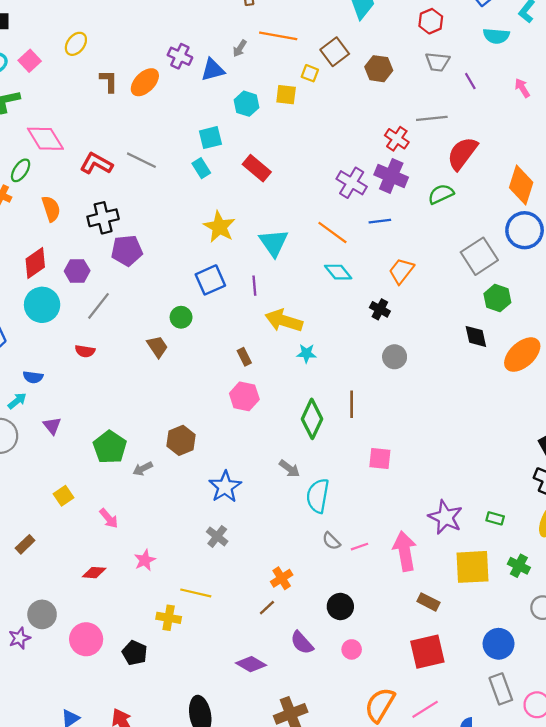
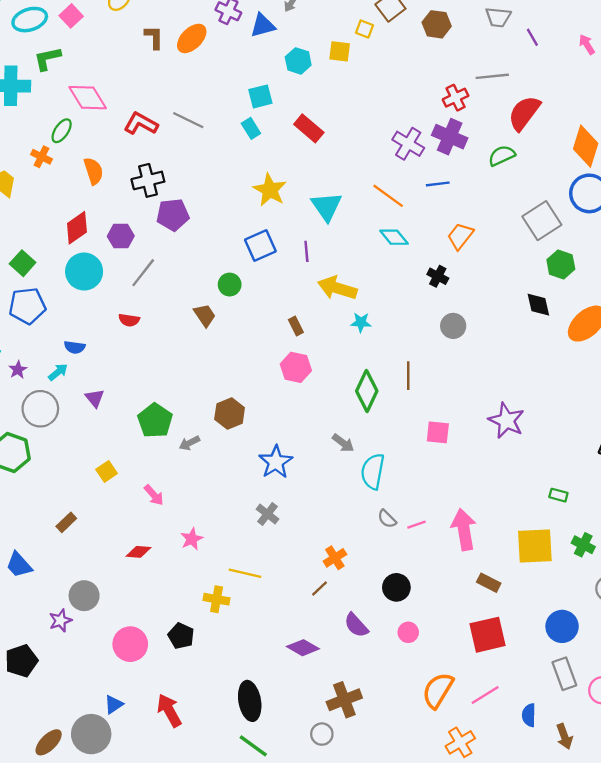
red cross: (397, 139) -> (456, 98), turned 30
purple star: (445, 517) -> (506, 421), moved
pink circle: (86, 639) -> (130, 644), moved

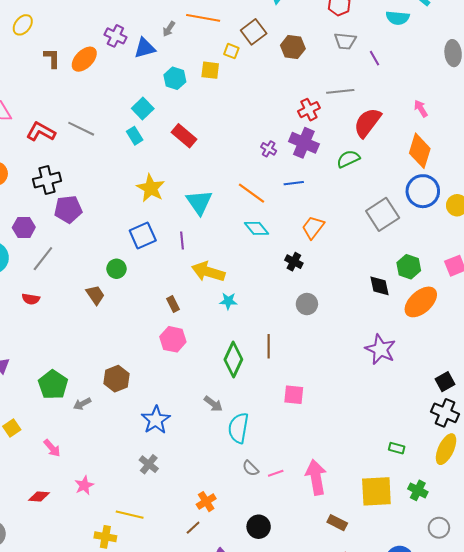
pink arrow: (587, 44) -> (421, 109), moved
cyan square: (260, 96) -> (143, 109), turned -30
purple cross: (408, 144) -> (269, 149), size x0.6
green hexagon: (561, 264) -> (409, 267), moved
purple star: (506, 421) -> (381, 349), moved

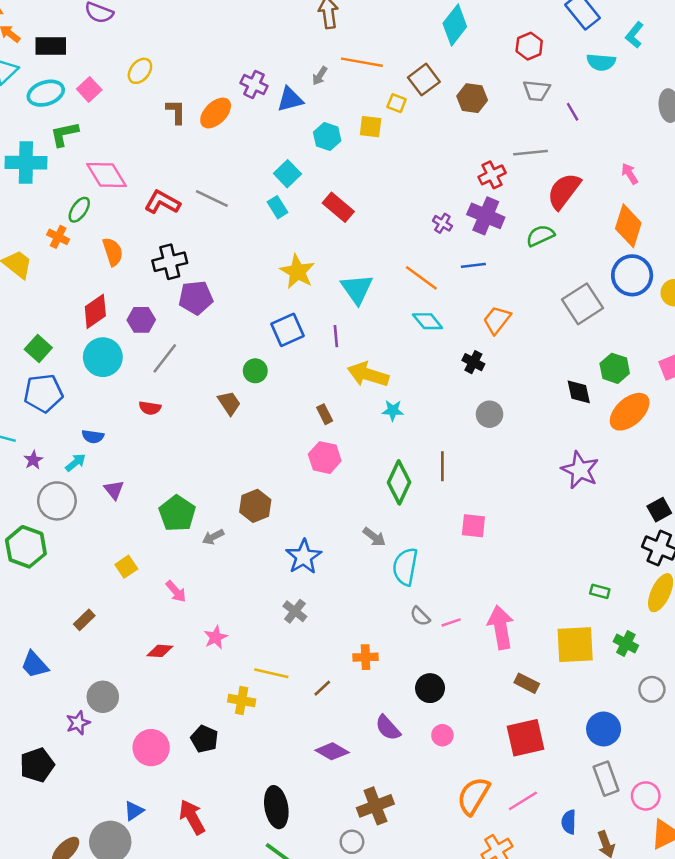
orange cross: (206, 502) -> (366, 657), turned 30
brown line: (193, 528) -> (322, 688), moved

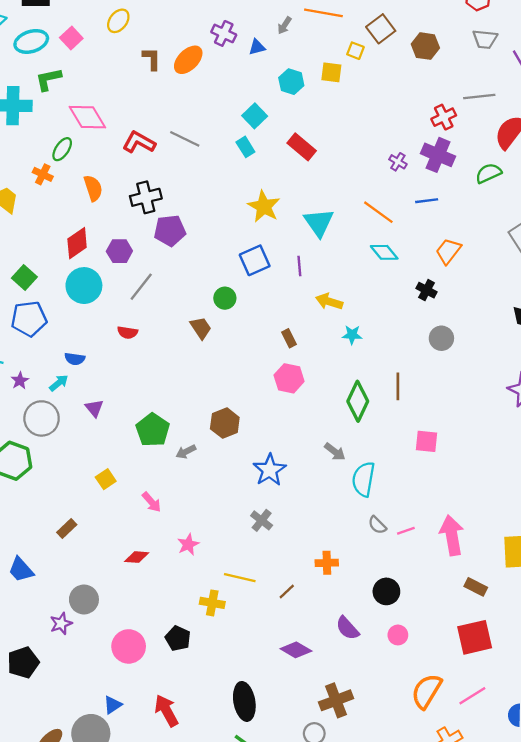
blue triangle: (290, 99) -> (257, 47), size x0.7
yellow arrow: (368, 375) -> (329, 302), size x0.7

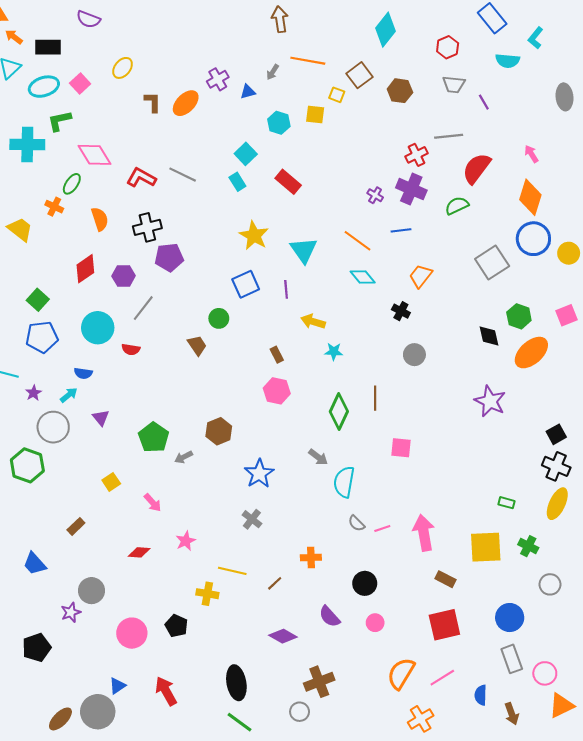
purple cross: (224, 33) -> (218, 79), turned 35
cyan circle: (84, 286) -> (98, 328), moved

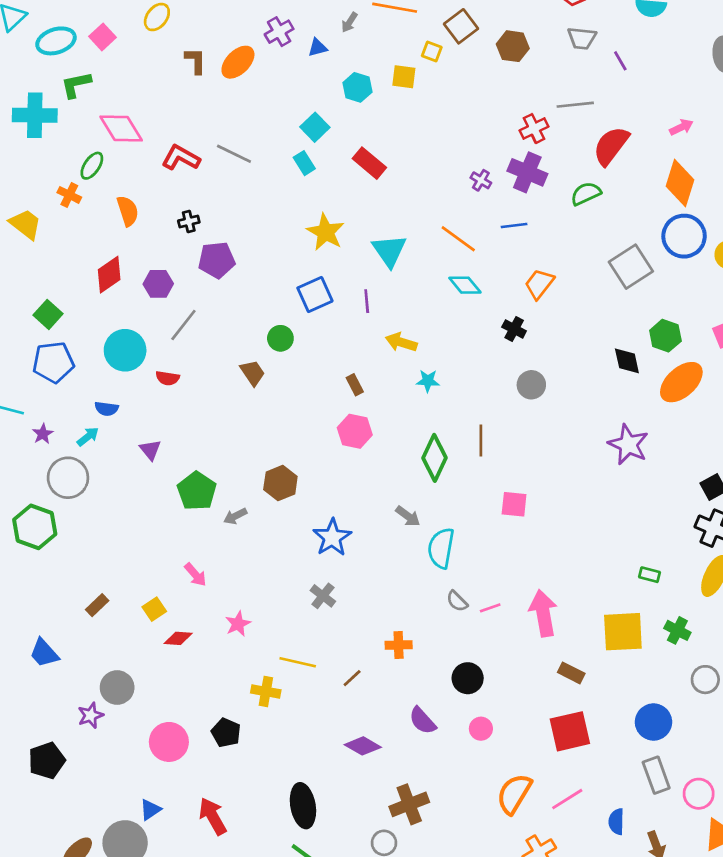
pink arrow: (531, 154) -> (681, 127), turned 96
black cross: (147, 227) -> (189, 221), size x0.6
purple triangle: (101, 418) -> (150, 450), moved
yellow square: (111, 482) -> (154, 609), moved

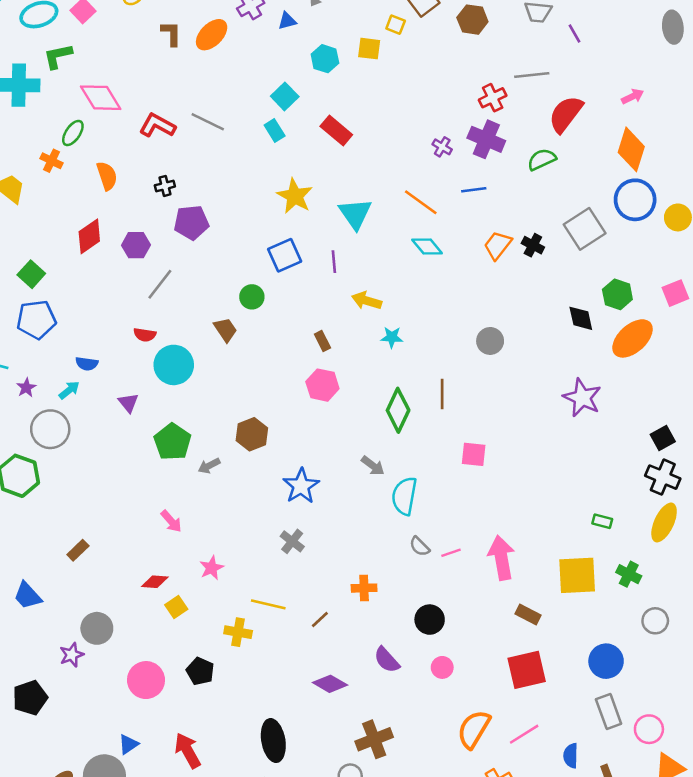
black cross: (514, 329) -> (533, 245), moved
cyan circle: (125, 350) -> (174, 365), moved
yellow square: (154, 609) -> (176, 607), moved

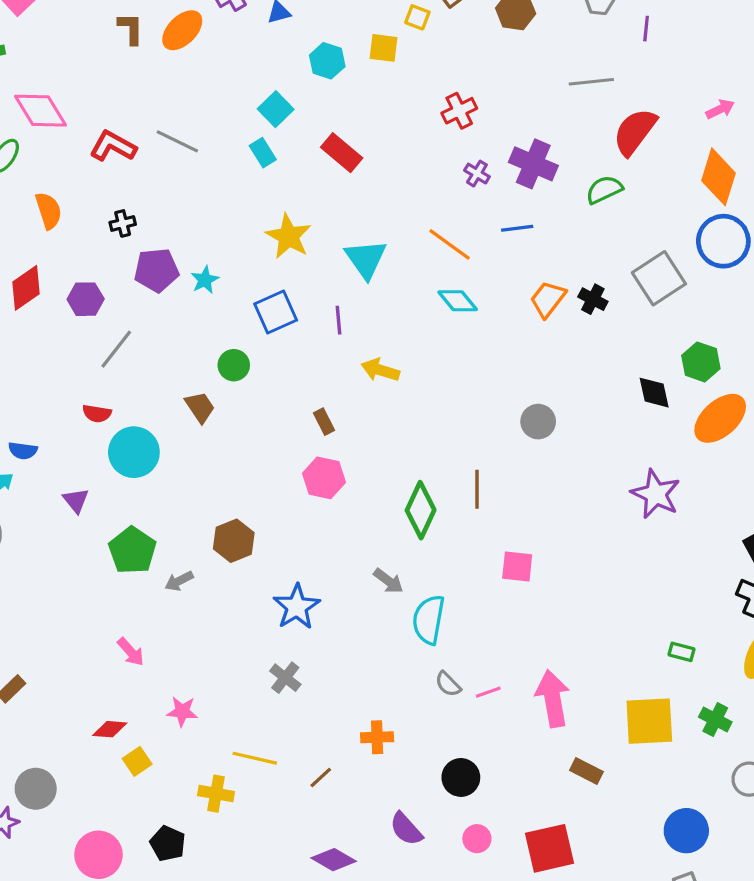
purple line: (575, 33) -> (646, 29), turned 36
red cross: (493, 98) -> (459, 111), moved
cyan star: (392, 337) -> (205, 280), moved, turned -30
pink star: (212, 568) -> (182, 711), turned 30
red square: (527, 670) -> (549, 848), moved

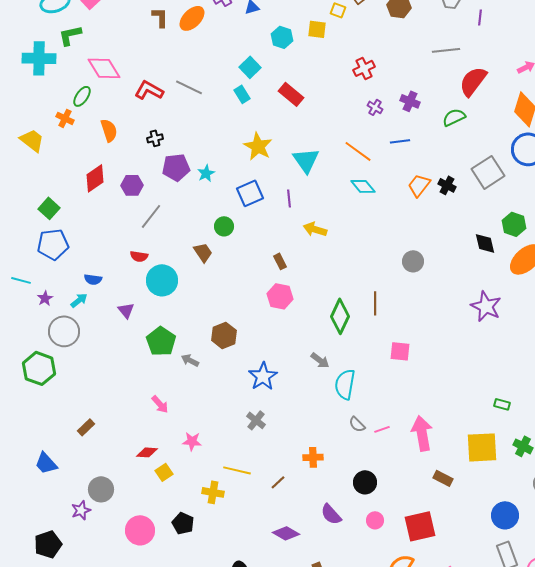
purple cross: (533, 164) -> (410, 101), size x0.7
gray arrow: (179, 581) -> (190, 360), turned 54

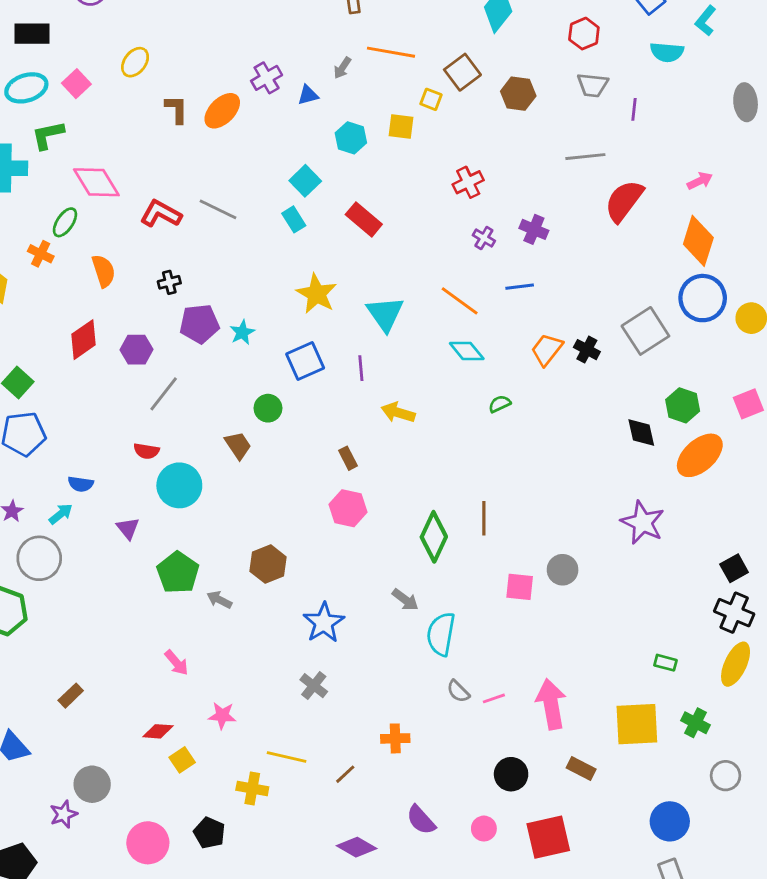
green semicircle: (454, 117) -> (500, 404), moved, size x0.7
gray circle: (413, 261) -> (563, 570), moved
black circle: (365, 482) -> (511, 774), moved

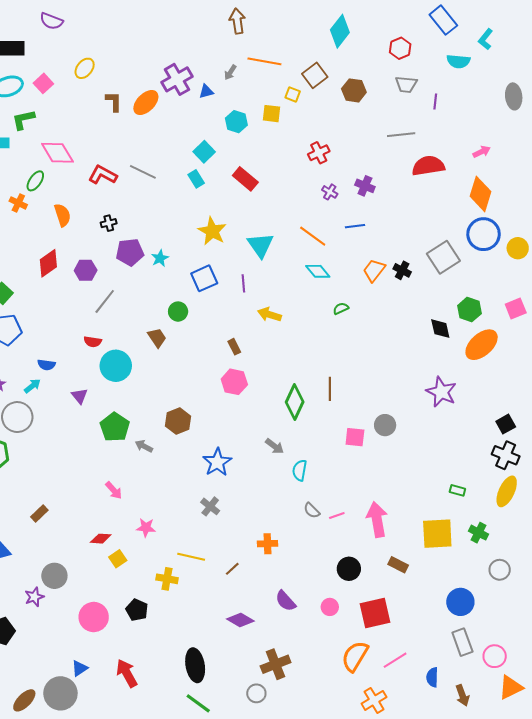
purple cross: (267, 78) -> (177, 79), size x1.4
red semicircle: (624, 201) -> (428, 166), turned 44
cyan semicircle: (441, 634) -> (300, 470), size x0.7

